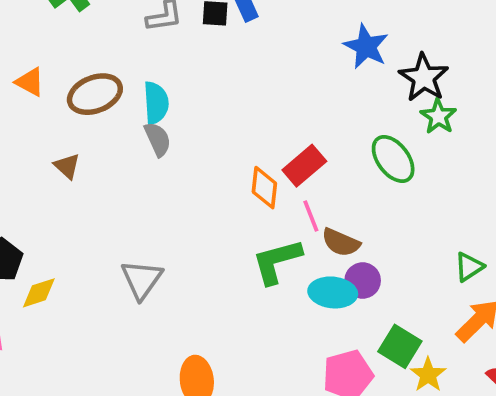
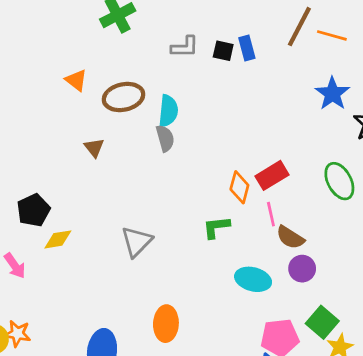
green L-shape: (277, 261) -> (216, 227), moved, size x0.7
cyan ellipse: (333, 292) -> (253, 279), moved

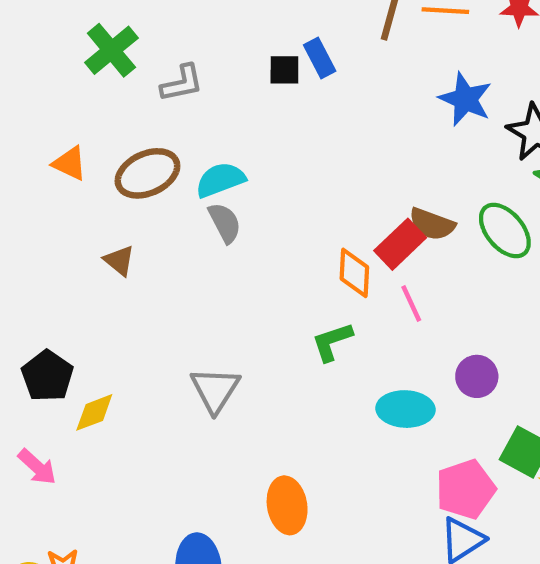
gray L-shape: (185, 47) -> (182, 83), moved
cyan semicircle: (168, 111) -> (220, 180), turned -104
brown semicircle: (290, 237) -> (432, 224), moved

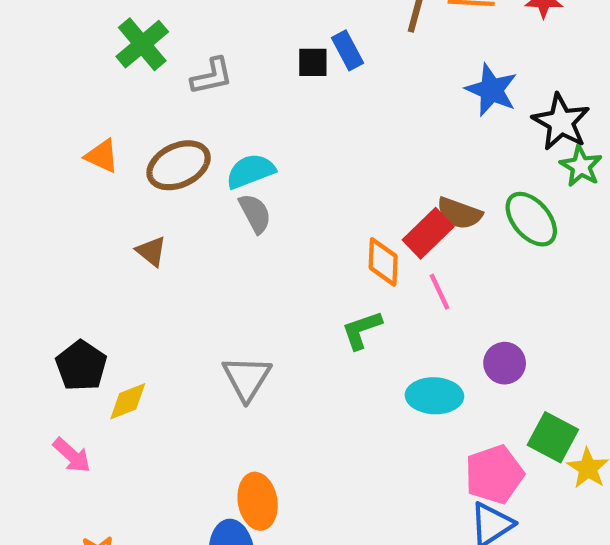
orange ellipse: (287, 505) -> (258, 501), moved

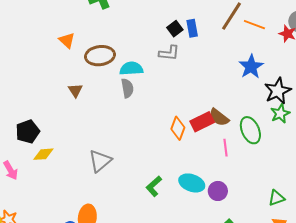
black square: (313, 62) -> (175, 29), turned 35
gray L-shape: (212, 76) -> (169, 53), moved
pink line: (439, 292) -> (225, 148), moved
green L-shape: (362, 330) -> (154, 186), moved, turned -40
cyan ellipse: (434, 396) -> (192, 183), moved

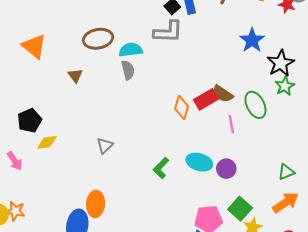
orange triangle: (67, 40) -> (34, 46), moved, size x1.5
gray L-shape: (169, 53) -> (168, 32), size x1.4
gray triangle: (100, 161) -> (105, 146), size x0.7

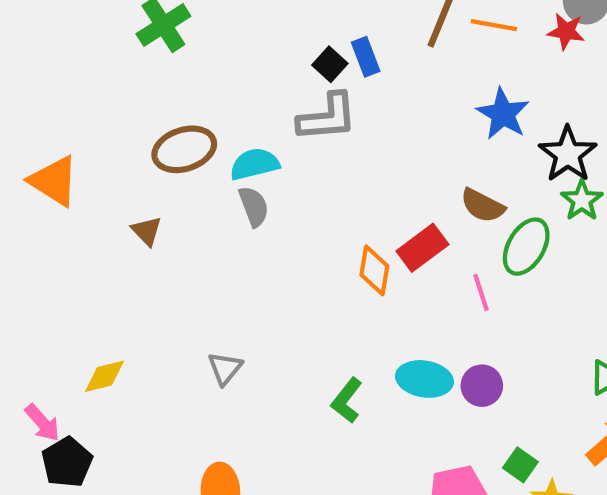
brown semicircle: (223, 94) -> (483, 206), moved
green ellipse: (255, 105) -> (526, 247), turned 64
black pentagon: (29, 120) -> (67, 462), moved
green square: (240, 209) -> (520, 465), size x0.7

